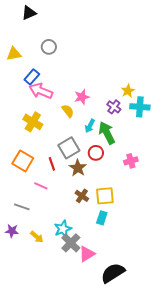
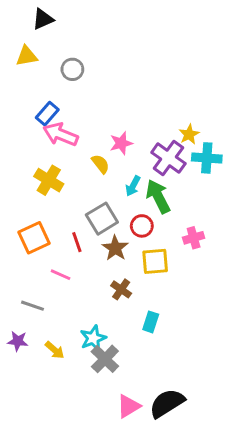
yellow triangle: (14, 54) -> (27, 56), moved
purple cross: (114, 107) -> (168, 158), size x1.6
orange square: (23, 161) -> (34, 238), turned 35
yellow square: (105, 196) -> (155, 261), moved
pink triangle: (87, 254) -> (129, 406), moved

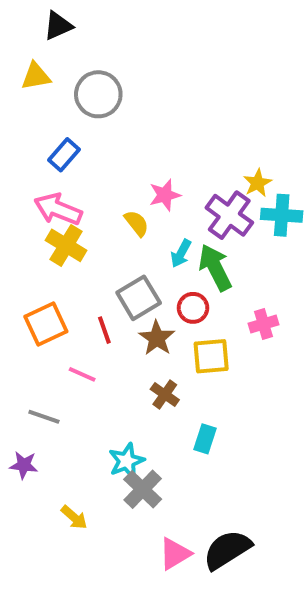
gray circle: (72, 69) -> (98, 94), size x1.5
pink arrow: (61, 134) -> (58, 209), moved
yellow arrow: (55, 350) -> (74, 517), moved

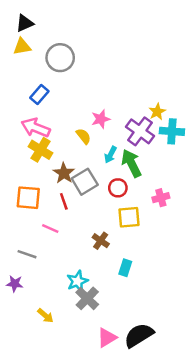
black triangle: (58, 26) -> (25, 23), moved
orange square: (46, 324) -> (28, 198), turned 30
brown star: (157, 338) -> (64, 173), moved

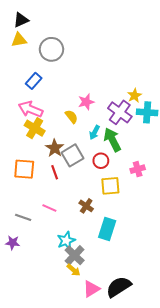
pink line: (50, 228) -> (49, 208), moved
cyan rectangle: (125, 268) -> (107, 229), size x1.5
yellow arrow: (45, 316) -> (74, 270), moved

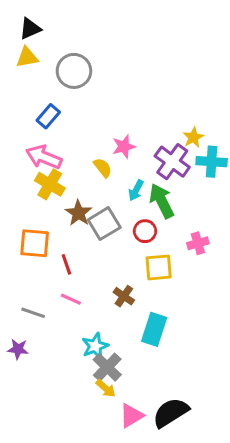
red line: (55, 172) -> (66, 264), moved

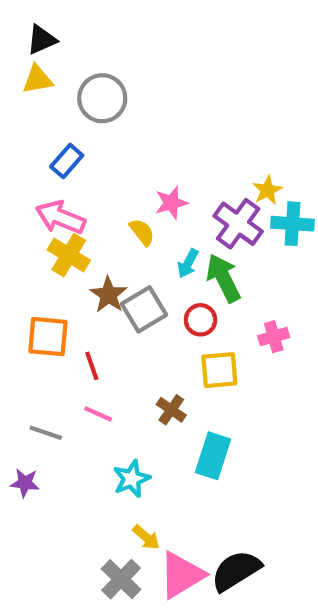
gray cross: (107, 367) -> (121, 579), moved
pink triangle: (131, 416) -> (182, 575), size x1.4

